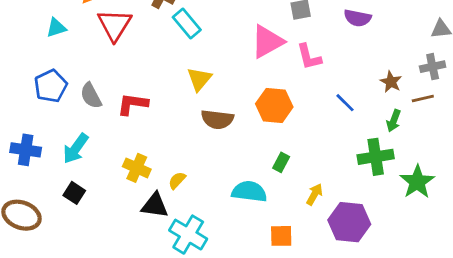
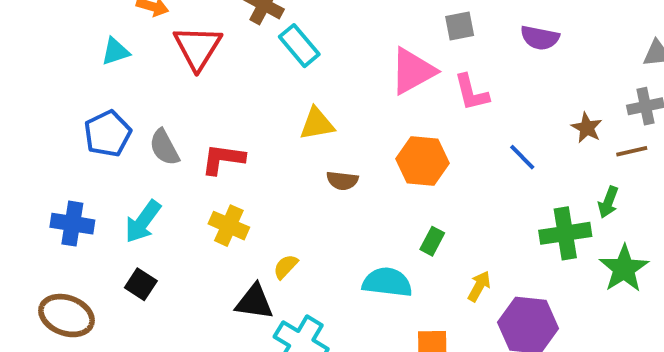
yellow triangle: (199, 79) -> (317, 124), turned 40
brown semicircle: (217, 119) -> (342, 181), size x0.7
green arrow: (394, 121) -> (608, 202), moved
yellow cross: (137, 168) -> (229, 226), moved

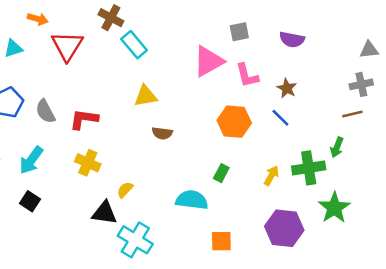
brown star: (587, 128) -> (287, 88), moved
orange hexagon: (422, 161) -> (234, 122), moved
green star: (624, 269) -> (334, 208), moved
yellow arrow: (479, 286) -> (271, 176), moved

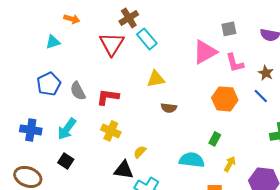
brown cross: (111, 18) -> (129, 18), turned 30
red triangle: (67, 46) -> (112, 44), moved
yellow arrow: (271, 176) -> (230, 164), moved

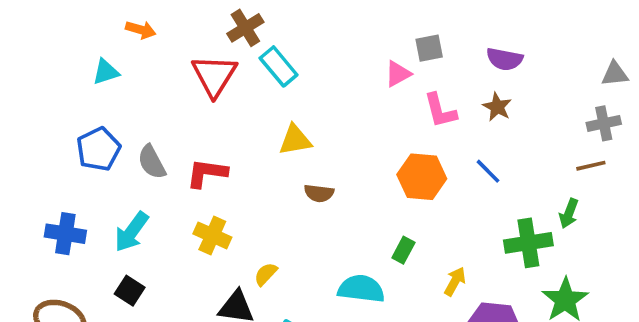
pink triangle: (205, 52) -> (398, 74), moved, size x0.6
brown star: (266, 73) -> (497, 107), moved
yellow arrow: (230, 164) -> (455, 281), moved

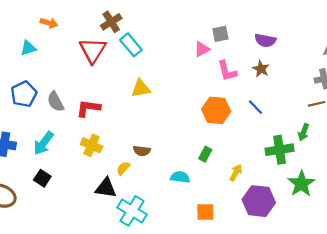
brown semicircle: (319, 193) -> (142, 151), moved
cyan semicircle: (361, 289) -> (180, 177), size x0.7

